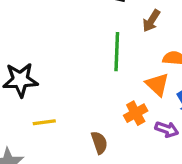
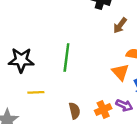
green line: (117, 52) -> (66, 57), moved
orange cross: (136, 113) -> (103, 109), moved

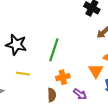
purple arrow: (124, 105) -> (80, 94), moved
orange cross: (103, 109) -> (63, 77), moved

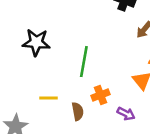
black star: (16, 45) -> (36, 42), moved
brown semicircle: (52, 95) -> (78, 111), moved

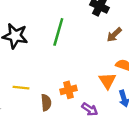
green line: (84, 62) -> (58, 32), moved

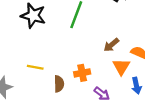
brown arrow: (114, 35) -> (111, 45), moved

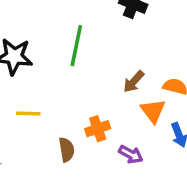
yellow line: (35, 67) -> (28, 114), moved

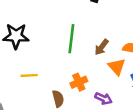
green line: (76, 46) -> (71, 39), moved

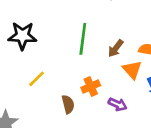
yellow line: (29, 75) -> (37, 79), turned -42

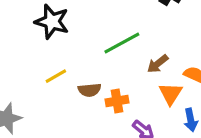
green line: (83, 39) -> (122, 43), turned 40
brown semicircle: (68, 104) -> (90, 90), moved, turned 84

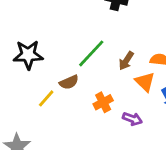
brown semicircle: (90, 90) -> (69, 82), moved

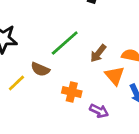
brown semicircle: (69, 82) -> (40, 69), turned 42
orange cross: (103, 102) -> (72, 92), turned 36

